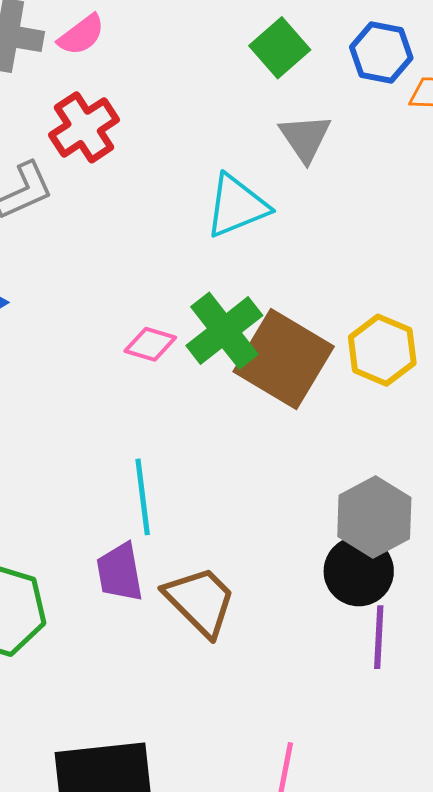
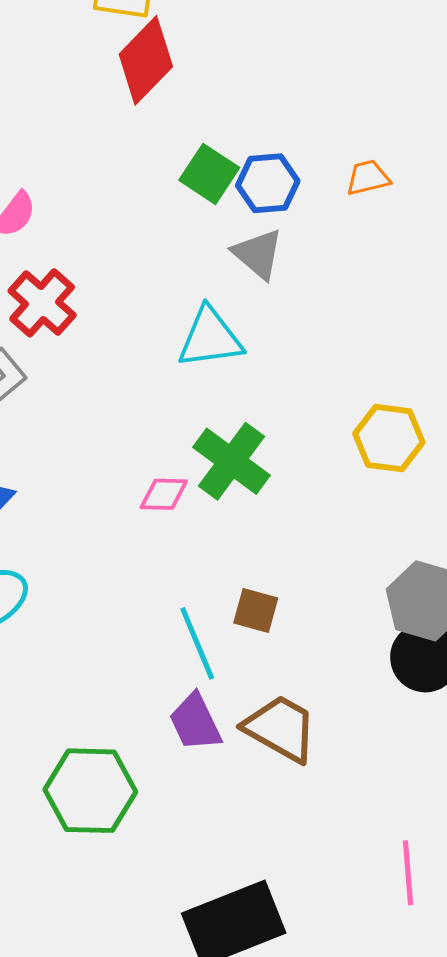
blue hexagon: (381, 52) -> (268, 183), moved
cyan triangle: (237, 206) -> (210, 338), turned 30
brown square: (284, 359) -> (256, 610), moved, size x0.5

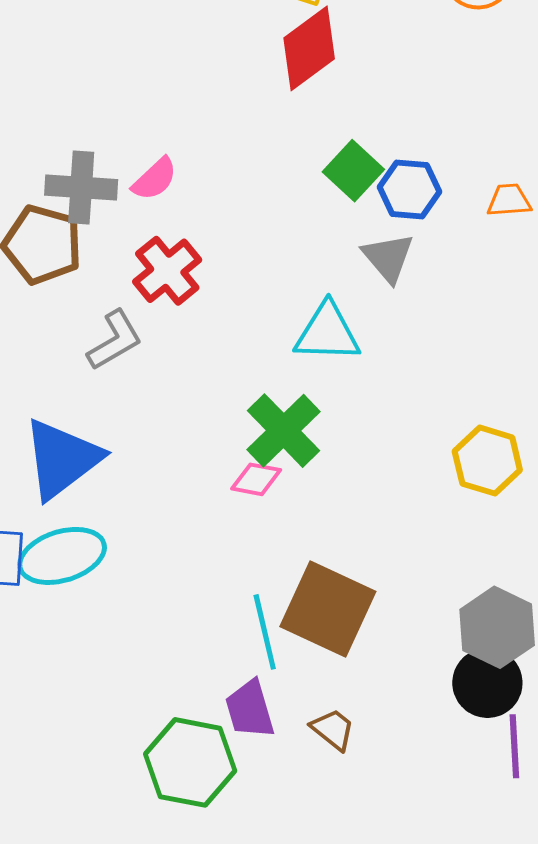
green cross: (231, 461) -> (284, 431), moved
brown square: (256, 610) -> (328, 609), size x2.0
brown trapezoid: (281, 728) -> (333, 729), size x0.6
green hexagon: (90, 791) -> (190, 762), moved

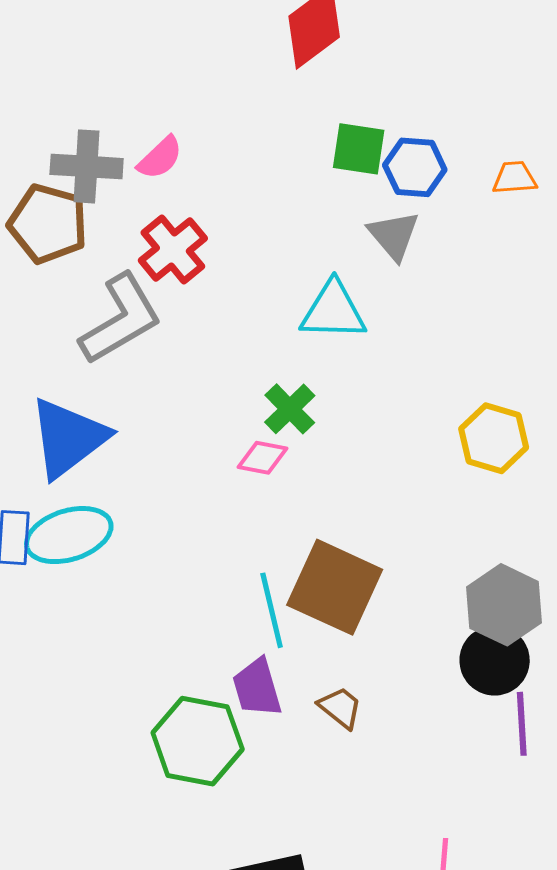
green square: (353, 171) -> (359, 149), turned -34
gray L-shape: (115, 340) -> (121, 319), size x1.5
green cross: (284, 431) -> (290, 409), size x0.7

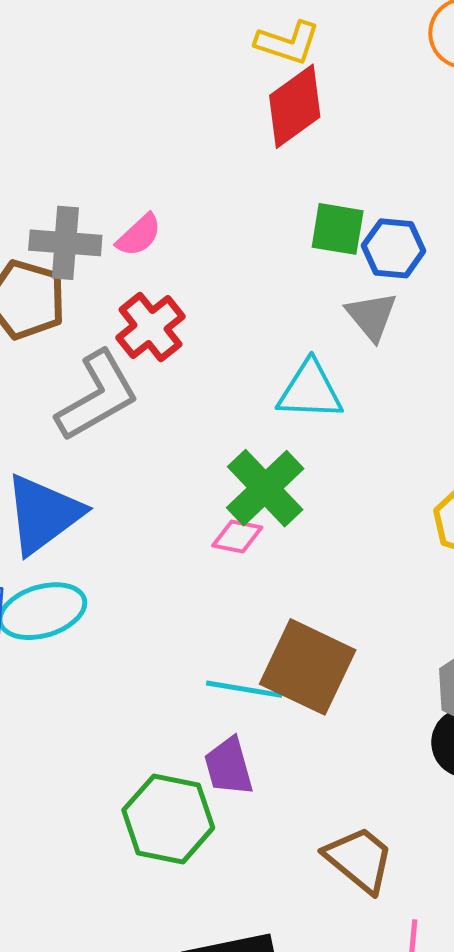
green cross: (290, 409) -> (265, 488), size x1.5
cyan line: (272, 610) -> (244, 689), turned -68
brown trapezoid: (340, 708) -> (359, 859), moved, size x1.6

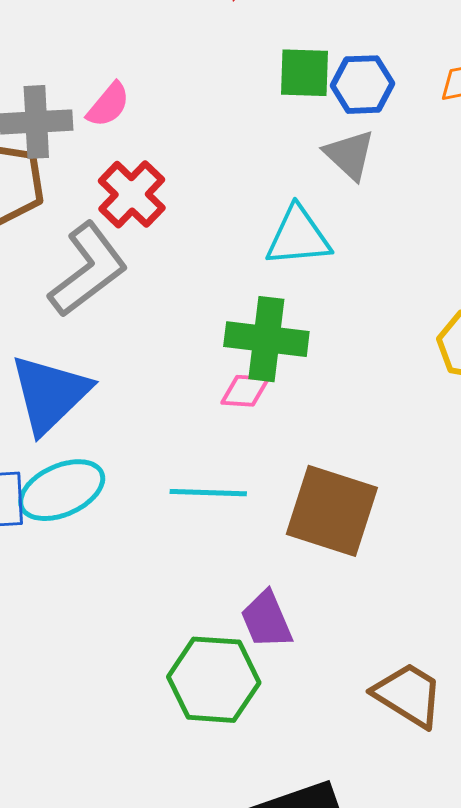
green cross: (265, 488) -> (266, 339), turned -32
cyan line: (244, 689) -> (208, 493), moved

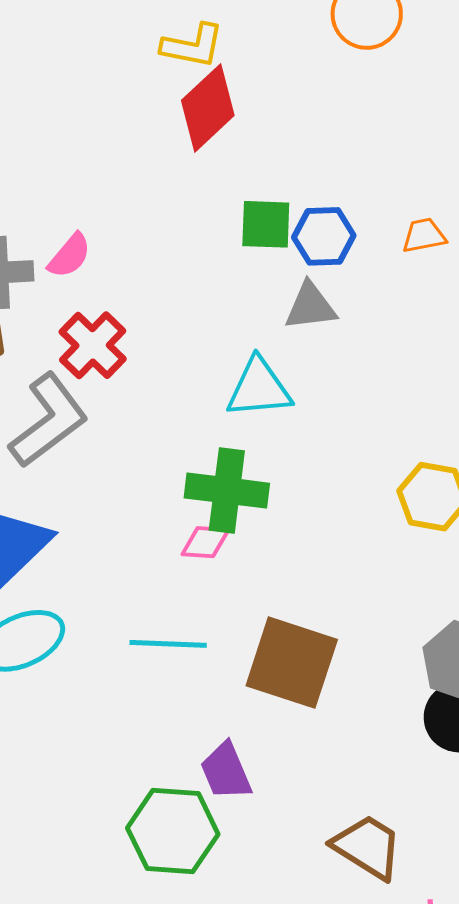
gray triangle: (349, 155) -> (310, 306), turned -50

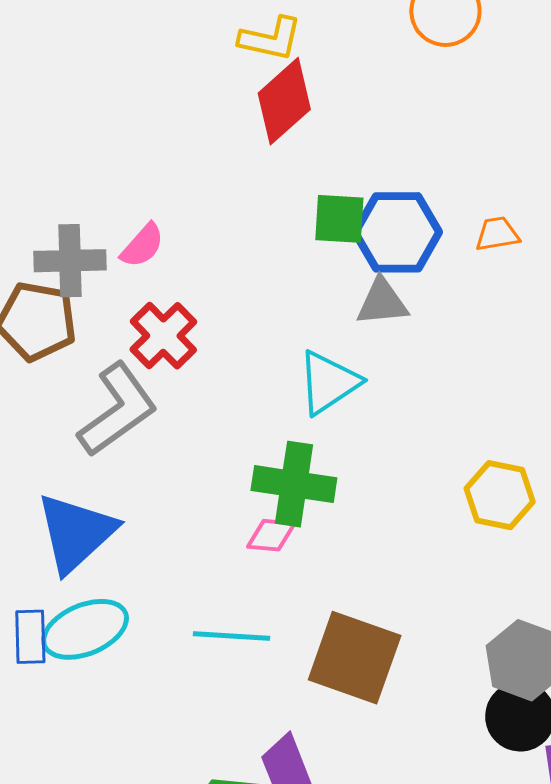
blue hexagon: (324, 236) -> (397, 232), size x1.4
cyan triangle: (259, 388) -> (329, 383), turned -30

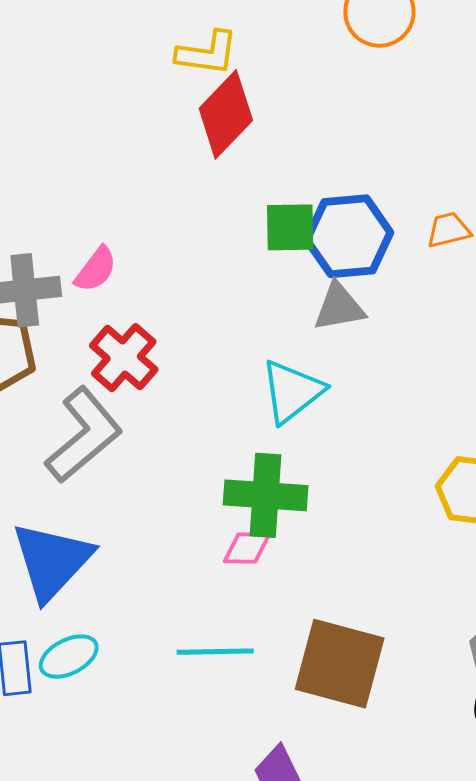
cyan ellipse: (85, 629) -> (69, 657), size x0.7

